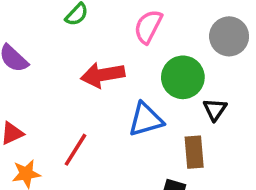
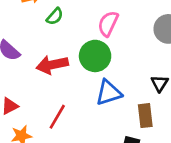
red arrow: (103, 75) -> (52, 65), moved
green circle: (183, 77) -> (95, 56), moved

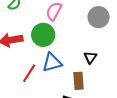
red line: (57, 117) -> (29, 73), moved

